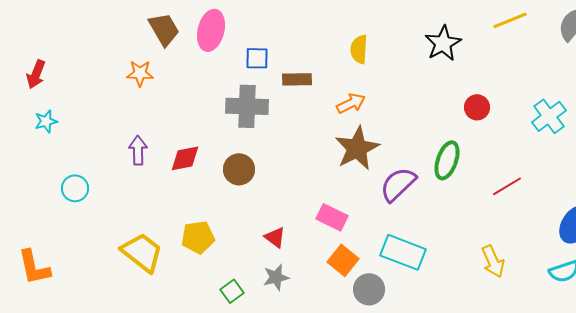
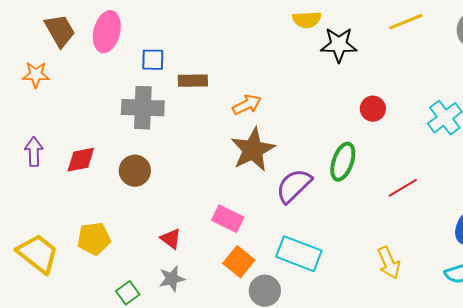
black star: (443, 43) -> (339, 45), turned 30
yellow semicircle: (359, 49) -> (307, 20), moved, turned -96

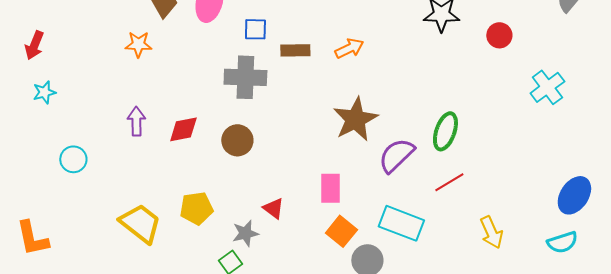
orange arrow: (247, 105) -> (349, 48), moved
red circle: (373, 109) -> (499, 35), moved
red line: (403, 188) -> (449, 182), moved
pink rectangle: (228, 219) -> (330, 188), turned 64
gray star: (172, 279) -> (245, 233), moved

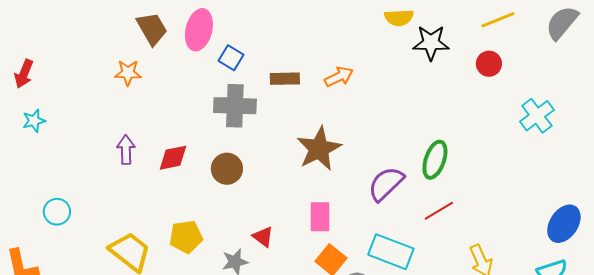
blue square: (255, 29) -> (231, 58), moved, turned 30
brown star: (355, 119) -> (319, 149), moved
cyan circle: (73, 159) -> (57, 212), moved

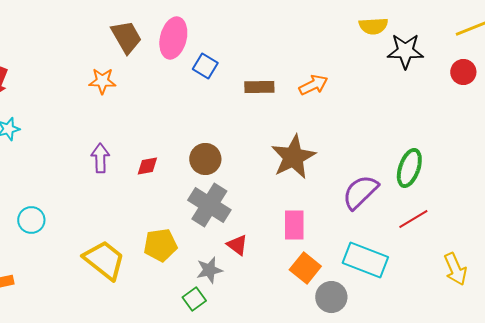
gray cross: (235, 106) -> (209, 205), moved, turned 30
red diamond: (173, 158) -> (147, 166), size x0.7
brown circle: (227, 169) -> (205, 159), moved

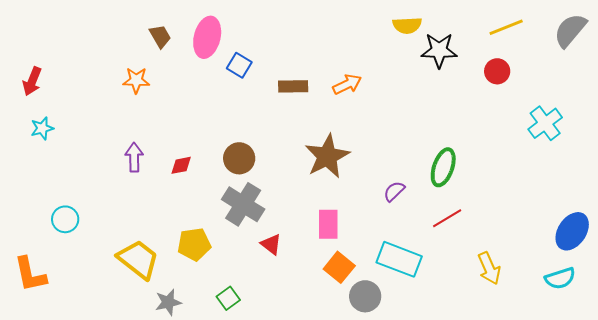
brown trapezoid: (126, 37) -> (160, 36), size x0.7
purple semicircle: (360, 192) -> (394, 191), size x0.6
gray star: (209, 270) -> (168, 302), moved

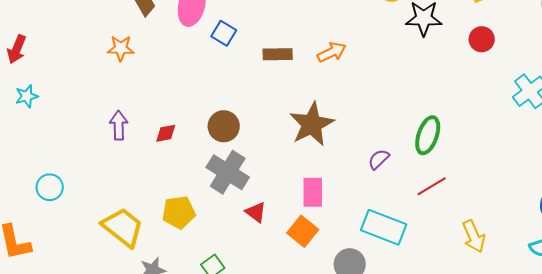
orange square: (339, 267) -> (303, 231), moved

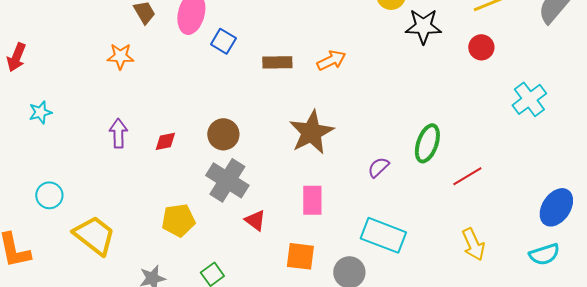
cyan star: (27, 96) -> (40, 112), moved
red line: (432, 186) -> (467, 176), moved
yellow trapezoid: (123, 227) -> (94, 235), moved
orange square: (303, 231) -> (300, 256), moved, turned -32

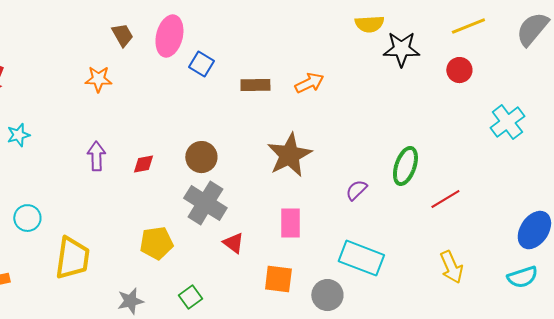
yellow trapezoid: (94, 235) -> (72, 258), turned 60

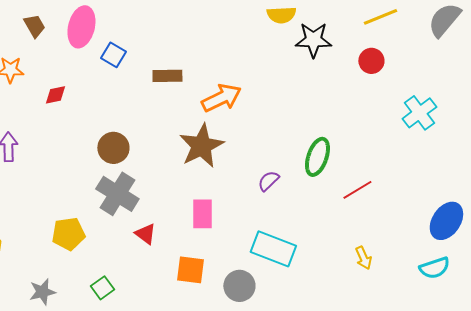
orange arrow: (309, 83) -> (221, 98), moved, size x1.4
red diamond: (143, 164) -> (55, 95), moved
yellow arrow: (451, 267) -> (363, 258), size x0.7

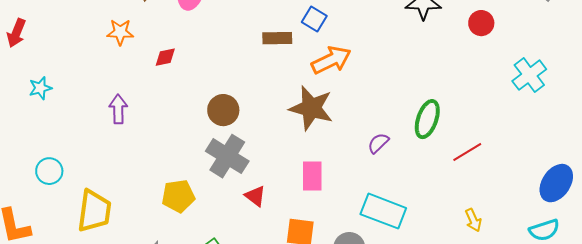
blue square: (113, 55) -> (314, 19), moved
brown star: (201, 146) -> (311, 108), turned -30

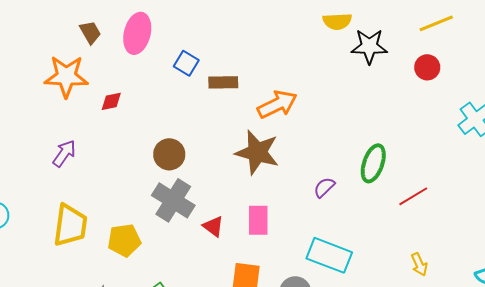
blue square: (314, 19) -> (186, 63), moved
orange star: (120, 32) -> (66, 76), size x1.6
purple arrow: (118, 109) -> (64, 153), turned 36
red triangle: (255, 196) -> (213, 226), moved
yellow trapezoid: (94, 211) -> (70, 225), moved

